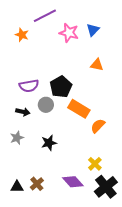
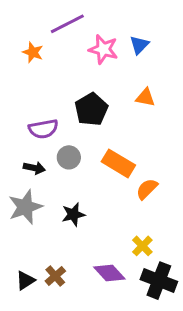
black pentagon: (61, 87) -> (91, 109), moved
gray star: (17, 138) -> (25, 207), size x1.6
black triangle: (17, 187) -> (25, 281), turned -32
black cross: (106, 187) -> (159, 281), turned -30

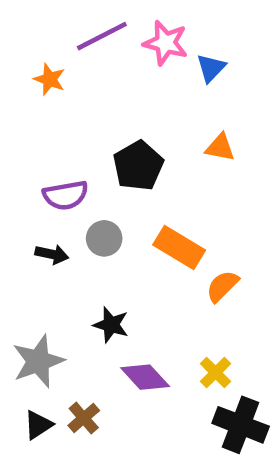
pink star: (103, 49) -> (166, 43), moved
gray star: (25, 207) -> (38, 361), moved
black star: (73, 214) -> (111, 325), turned 30
purple diamond: (109, 273) -> (145, 377), moved

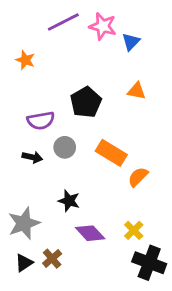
orange star: (50, 79) -> (25, 60), moved

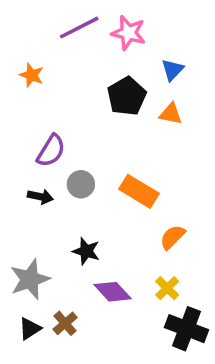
blue triangle: (131, 42) -> (172, 70), moved
black pentagon: (86, 102) -> (127, 96), moved
purple semicircle: (41, 121) -> (51, 151), turned -48
orange semicircle: (138, 177) -> (172, 237), moved

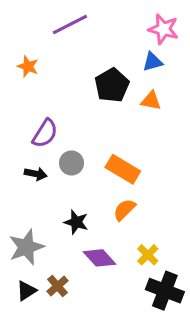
pink star: (128, 33) -> (163, 29), moved
blue triangle: (172, 70) -> (152, 62), turned 30
orange semicircle: (172, 237) -> (124, 210), moved

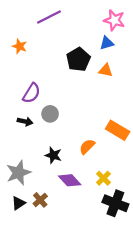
orange rectangle: (123, 169) -> (118, 130), moved

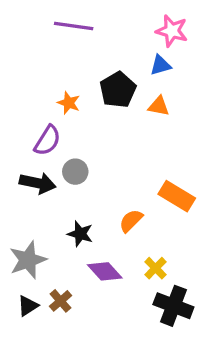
purple line: (49, 17) -> (74, 26), turned 35
orange star: (20, 46) -> (69, 103), moved
black arrow: (25, 122) -> (38, 183), size x1.5

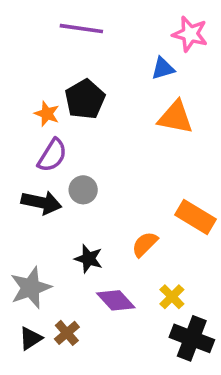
blue triangle: (160, 65) -> (163, 68), moved
black pentagon: (118, 90) -> (85, 99), moved
orange star: (69, 103) -> (47, 114), moved
orange triangle: (159, 106) -> (176, 117), size x1.5

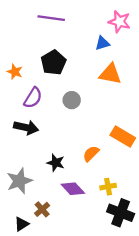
orange star: (47, 114) -> (15, 72), moved
gray circle: (83, 190) -> (72, 100), moved
yellow cross: (172, 297) -> (108, 187), turned 35
black triangle: (31, 338) -> (22, 224), moved

